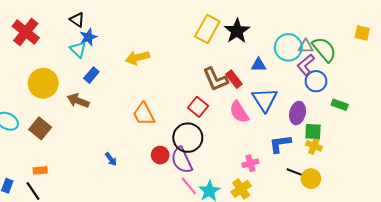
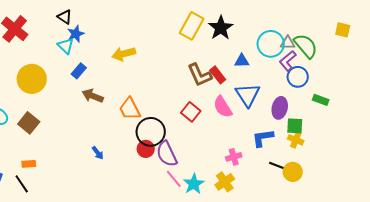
brown arrow: (78, 101) -> (93, 96), moved
red square: (198, 107) -> (191, 112), moved
black circle: (188, 138) -> (151, 132), moved

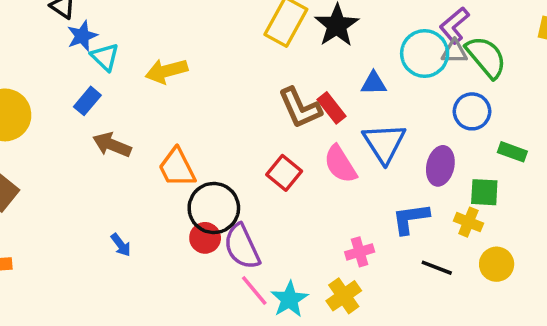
cyan triangle: (66, 46) -> (105, 57), moved
purple L-shape: (288, 61) -> (454, 25), moved
green square: (295, 126) -> (484, 192), moved
yellow circle: (293, 172) -> (497, 264), moved

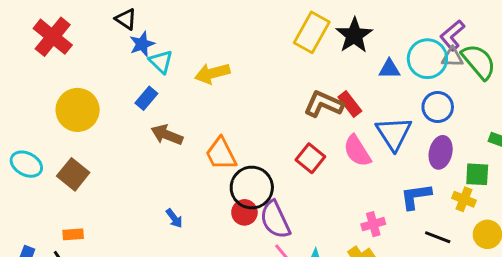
blue triangle: (374, 83) -> (389, 69), moved
brown L-shape: (300, 108) -> (324, 104), turned 138
blue circle: (472, 111) -> (438, 107), moved

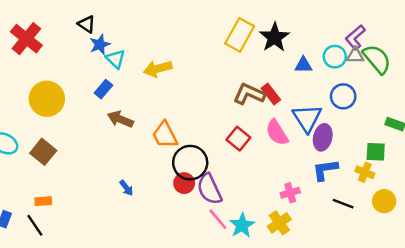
cyan circle: (427, 59) -> (335, 57), size x0.7
purple ellipse: (441, 152) -> (323, 137), moved

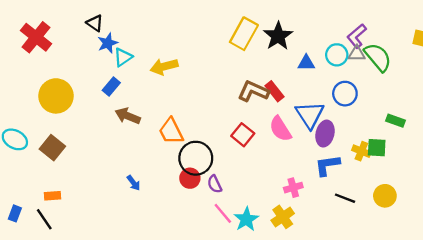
cyan triangle: (116, 59) -> (123, 57), turned 42
yellow cross: (365, 172) -> (361, 151), moved
purple semicircle: (209, 189) -> (215, 184), size x0.6

